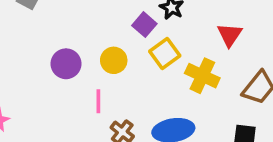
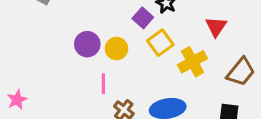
purple circle: (66, 64) -> (87, 44), moved
yellow cross: (202, 76) -> (193, 62), turned 36

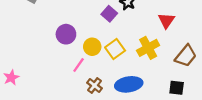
yellow square: (160, 43) -> (115, 49), moved
yellow circle: (117, 49) -> (92, 47), moved
pink line: (103, 84) -> (79, 65), turned 35

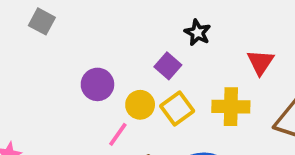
purple square: (109, 14) -> (168, 66), moved
yellow cross: (148, 48) -> (231, 107), turned 30

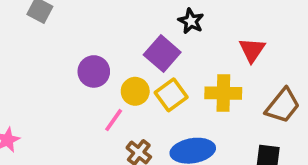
purple square: (168, 66) -> (162, 54), size x1.4

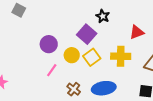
red triangle: (252, 50) -> (137, 32), turned 35
pink line: (114, 120) -> (52, 70), moved

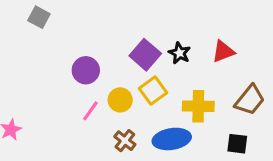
black star: (103, 16) -> (180, 53), moved
yellow circle: (72, 55) -> (120, 100), moved
yellow cross: (121, 56) -> (198, 106), moved

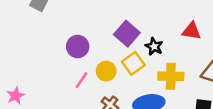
red triangle: (223, 52) -> (192, 31), turned 30
black star: (180, 53) -> (154, 47), moved

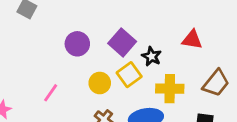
purple circle: (78, 47) -> (77, 44), moved
pink line: (82, 80) -> (51, 93), moved

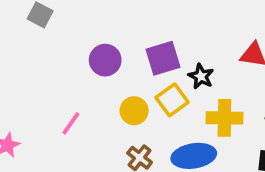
purple square: (122, 42) -> (163, 58), turned 32

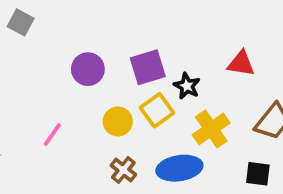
yellow cross: (224, 118) -> (211, 129), turned -36

